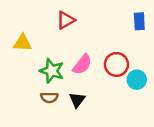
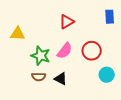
red triangle: (66, 20) -> (67, 22), moved
cyan circle: (137, 80) -> (107, 75), moved
black triangle: (77, 100) -> (61, 79), turned -40

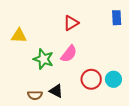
red circle: (92, 51) -> (91, 79), moved
brown semicircle: (39, 77) -> (35, 95), moved
black triangle: (61, 79) -> (56, 91), moved

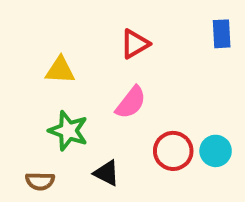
yellow triangle: (19, 36) -> (60, 70), moved
green star: (43, 59) -> (68, 131), moved
brown semicircle: (35, 95) -> (40, 181), moved

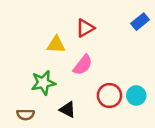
blue rectangle: (222, 34) -> (140, 22), turned 54
yellow triangle: (60, 70) -> (56, 45), moved
green star: (68, 131) -> (43, 83), turned -30

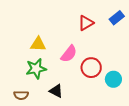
red triangle: (85, 28) -> (86, 23), moved
yellow triangle: (56, 45) -> (38, 44), moved
red circle: (109, 95) -> (91, 68), moved

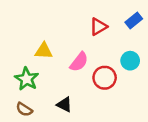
green star: (36, 69) -> (27, 79), moved, turned -30
cyan circle: (113, 79) -> (130, 61), moved
brown semicircle: (21, 95) -> (24, 109), turned 32

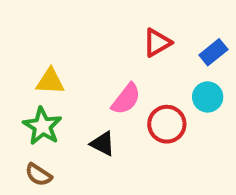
blue rectangle: (134, 20) -> (213, 52), moved
yellow triangle: (44, 51) -> (50, 81), moved
black triangle: (64, 105) -> (103, 144), moved

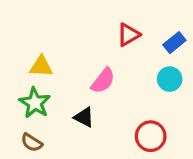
red circle: (167, 124) -> (151, 136), moved

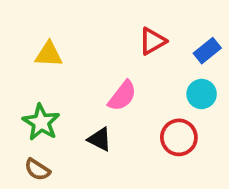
yellow triangle: (41, 66) -> (49, 54), moved
red circle: (151, 136) -> (179, 137), moved

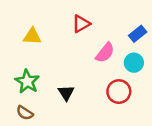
red triangle: (152, 41) -> (81, 24), moved
pink semicircle: (122, 96) -> (105, 53), moved
black triangle: (100, 139) -> (66, 93), turned 30

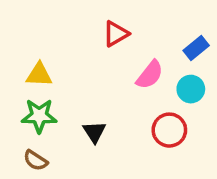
yellow triangle: (32, 36) -> (39, 75), moved
green star: (27, 81) -> (39, 116), turned -30

